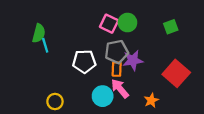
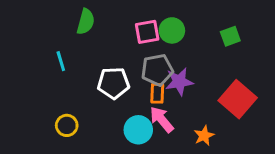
pink square: (109, 24) -> (147, 32), turned -36
green semicircle: (39, 33) -> (86, 22), moved
yellow circle: (55, 102) -> (67, 125), moved

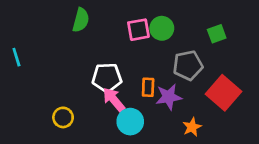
cyan line: (61, 61) -> (16, 57), moved
gray pentagon: (157, 70) -> (188, 65), moved
purple star: (179, 82) -> (169, 97), moved
pink arrow: (162, 120) -> (114, 100), moved

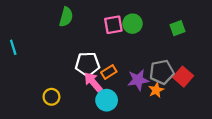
gray pentagon: (188, 65) -> (162, 72), moved
orange rectangle: (148, 87) -> (109, 72), moved, turned 56
red square: (224, 93) -> (183, 77), size x0.7
orange star: (192, 127) -> (156, 90), moved

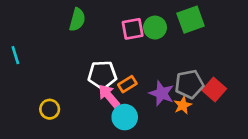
green square: (178, 28) -> (191, 20), moved, size x1.5
purple star: (138, 80) -> (162, 93), turned 30
yellow circle: (51, 97) -> (50, 109), moved

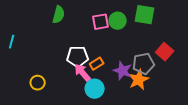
green square: (191, 20) -> (145, 15), turned 30
cyan line: (15, 55) -> (12, 42), turned 32
red square: (214, 89) -> (165, 52), moved
orange star: (183, 105) -> (139, 80), size x1.5

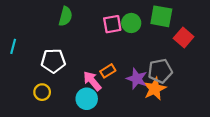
red square: (165, 52) -> (184, 37), moved
white pentagon: (78, 57) -> (53, 61), moved
cyan circle: (95, 89) -> (87, 99), moved

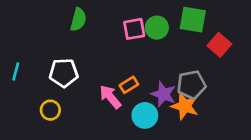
cyan line: (13, 46) -> (16, 72), moved
orange star: (155, 89) -> (185, 106), turned -30
cyan circle: (87, 99) -> (145, 115), moved

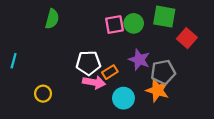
green semicircle: (78, 20) -> (52, 19), moved
white pentagon: (64, 73) -> (88, 63), moved
purple star: (163, 94) -> (139, 60), moved
pink arrow: (110, 97) -> (94, 82), turned 140

